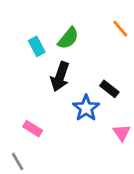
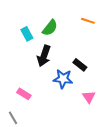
orange line: (120, 29) -> (88, 21), turned -32
blue star: (86, 108) -> (63, 79), turned -30

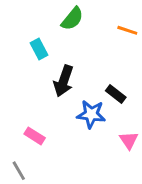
green semicircle: (50, 28) -> (72, 19), moved

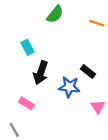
cyan rectangle: (39, 49) -> (27, 47), moved
black arrow: (64, 81) -> (41, 73), moved

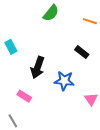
cyan rectangle: (27, 47) -> (11, 47), moved
black rectangle: (88, 71) -> (82, 52), moved

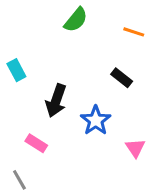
blue star: (64, 81) -> (96, 120), turned 30

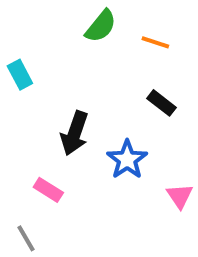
orange line: (134, 32) -> (155, 42), moved
cyan rectangle: (16, 70) -> (20, 75), moved

